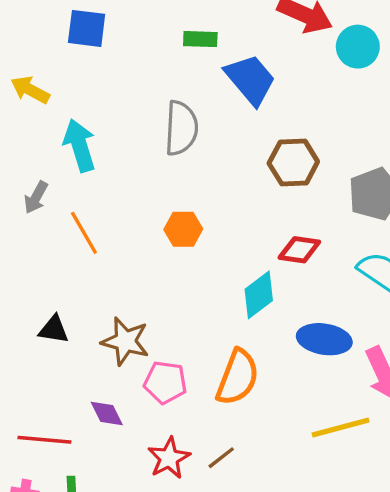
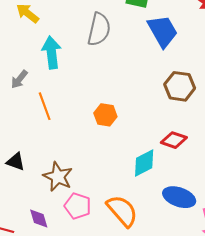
gray semicircle: (181, 128) -> (99, 29), moved
orange semicircle: (238, 377) -> (122, 211), turned -72

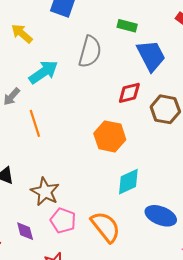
cyan arrow: (52, 53) -> (43, 72), turned 60
orange hexagon: (105, 115) -> (110, 136), moved, size x1.4
red diamond: (174, 140) -> (129, 93), moved, turned -35

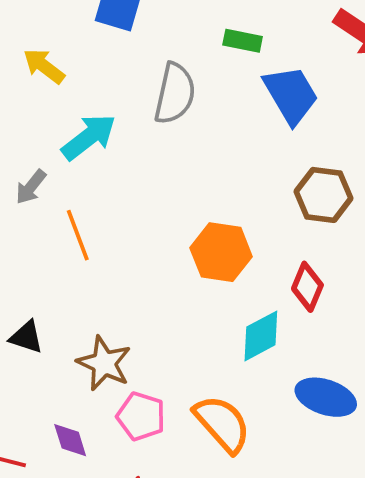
red diamond: (129, 93) -> (307, 287), moved, turned -50

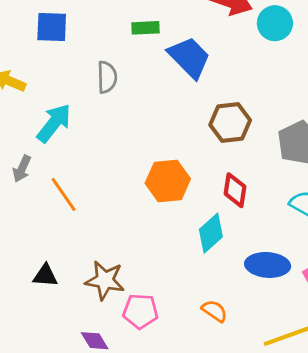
gray semicircle: (175, 94) -> (107, 77), size x0.7
orange semicircle: (222, 424) -> (215, 311), moved, size x0.6

